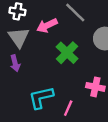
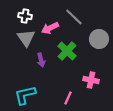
purple arrow: (15, 63) -> (41, 60), moved
cyan L-shape: (41, 98) -> (25, 95), moved

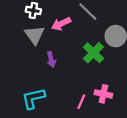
green cross: (67, 51) -> (93, 53), moved
pink cross: (91, 80) -> (103, 94), moved

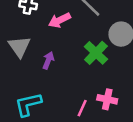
gray triangle: (34, 35) -> (19, 47), moved
purple arrow: (51, 59) -> (48, 60), turned -144

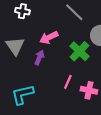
pink arrow: (60, 20) -> (49, 38), moved
pink line: (82, 108) -> (68, 82), moved

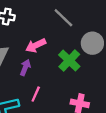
pink line: (68, 82) -> (36, 94), moved

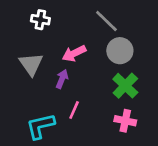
gray circle: (92, 43) -> (120, 51), moved
green cross: (69, 61) -> (125, 86), moved

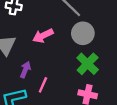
purple arrow: (62, 79) -> (25, 70), moved

